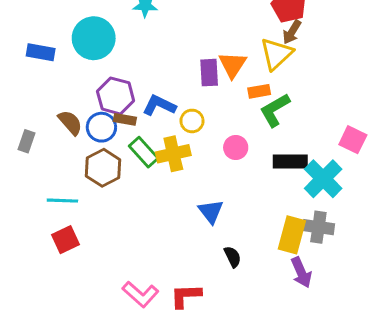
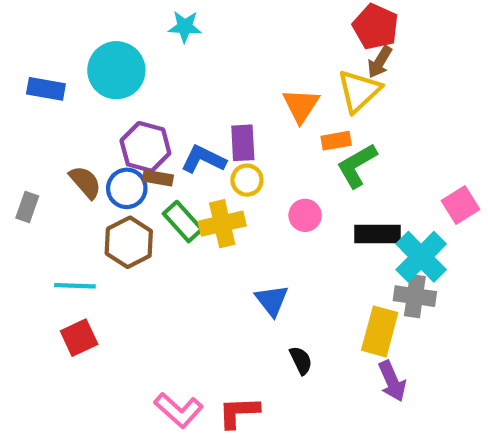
purple rectangle: (209, 73) -> (243, 143), moved
pink square: (353, 140) -> (460, 205), turned 32
gray cross: (318, 227) -> (415, 296), moved

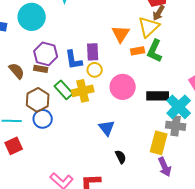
blue L-shape: (203, 159) -> (74, 60), turned -125
green L-shape: (357, 166) -> (155, 51), moved, turned -35
brown rectangle: (158, 178) -> (41, 69), moved
blue circle: (127, 188) -> (43, 119), moved
pink circle: (305, 215) -> (123, 87), size x1.6

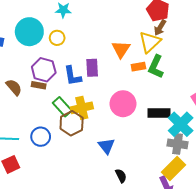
yellow circle: (95, 70) -> (57, 38), moved
brown hexagon: (38, 100) -> (72, 123), moved
yellow rectangle: (159, 143) -> (173, 169), moved, turned 30

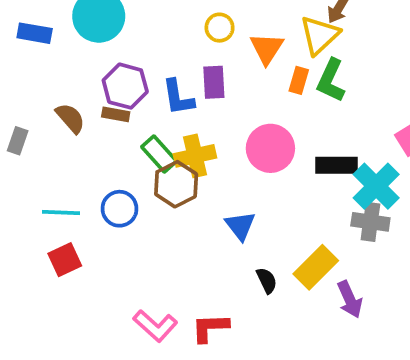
yellow circle: (57, 38) -> (220, 28), moved
orange rectangle: (138, 67) -> (299, 80), turned -64
yellow rectangle: (173, 169) -> (316, 267), moved

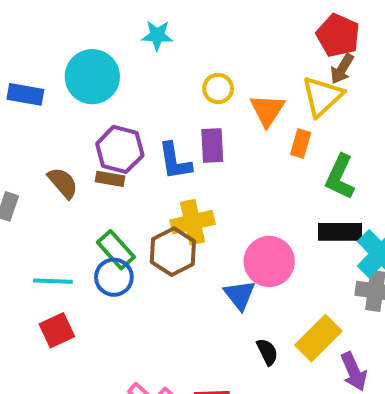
green L-shape: (331, 80) -> (340, 177), moved
pink circle: (270, 148) -> (269, 261), moved
green rectangle: (159, 154) -> (116, 250), moved

